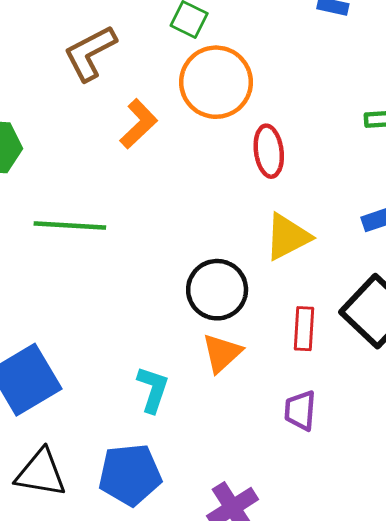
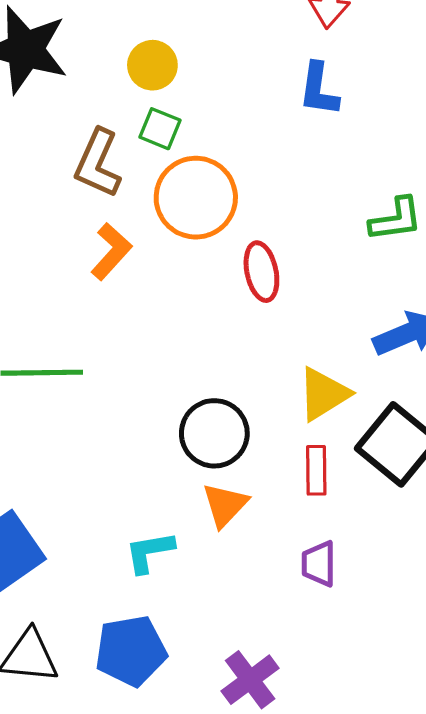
brown L-shape: (90, 53) -> (98, 163), moved, turned -34
yellow triangle: (288, 237) -> (324, 394), moved
cyan L-shape: (153, 389) -> (150, 552), turned -114

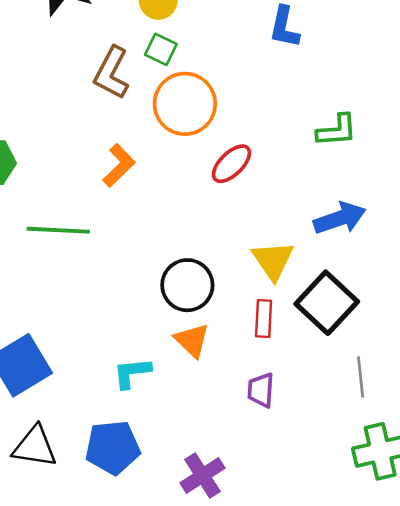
orange L-shape: (111, 251) -> (119, 165), moved
red ellipse: (261, 272) -> (231, 164), turned 54
yellow triangle: (324, 394) -> (273, 260), turned -36
orange triangle: (225, 505) -> (192, 340), turned -33

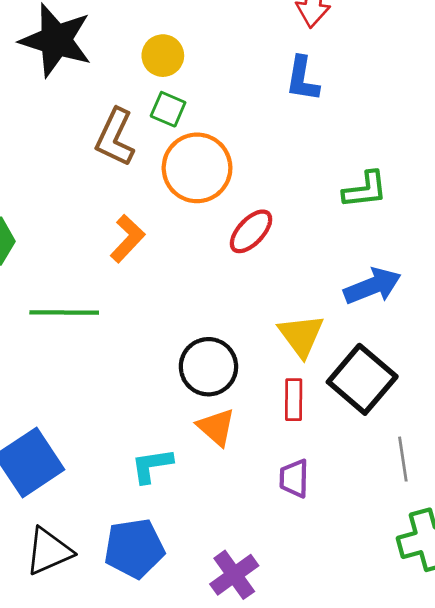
black triangle: (35, 447) -> (49, 551), turned -30

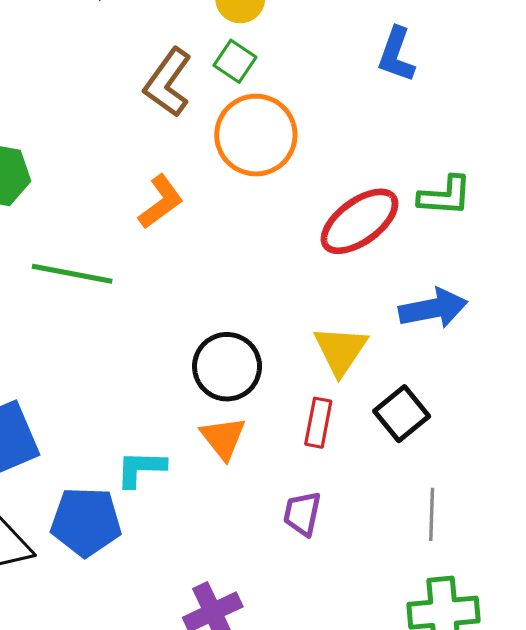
red ellipse: (251, 231) -> (359, 221), moved, size x1.4
black square: (362, 379) -> (402, 414), size x0.7
blue pentagon: (134, 548) -> (86, 522), moved

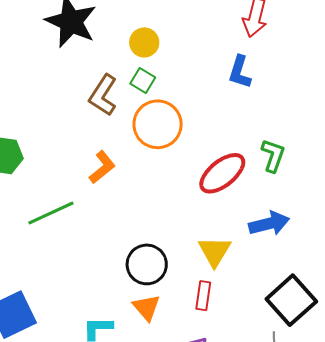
green L-shape: (445, 196) -> (273, 155), turned -72
green line: (72, 274) -> (51, 213), turned -33
black square: (402, 414) -> (291, 300), moved, size x1.5

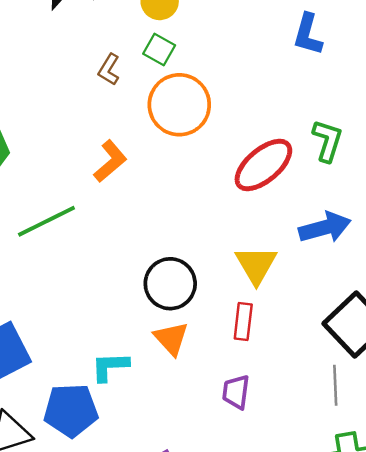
blue L-shape: (240, 72) -> (308, 34), moved
brown L-shape: (103, 95) -> (109, 69), size x0.6

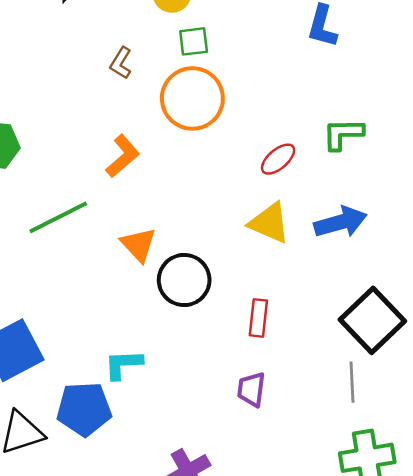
green square: (159, 49) -> (194, 41), moved, turned -36
green L-shape: (327, 141) -> (343, 134), turned -108
red ellipse: (263, 165) -> (278, 159), size x0.6
yellow triangle: (256, 265) -> (269, 223), moved, turned -36
orange triangle: (171, 339) -> (138, 245), moved

